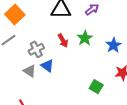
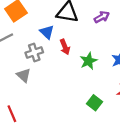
green star: (85, 38) -> (89, 61), moved
blue triangle: (47, 66) -> (47, 32), moved

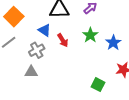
green star: (89, 61) -> (90, 35), moved
gray triangle: (24, 75) -> (31, 72), turned -32

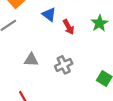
gray cross: (37, 50) -> (64, 65), moved

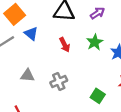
blue triangle: (49, 14) -> (31, 33), moved

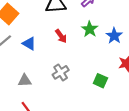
blue triangle: (31, 33) -> (29, 44), moved
gray triangle: (27, 75) -> (25, 81), moved

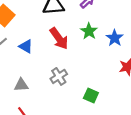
red arrow: (61, 36) -> (59, 39), size x1.5
green square: (100, 81) -> (91, 95), moved

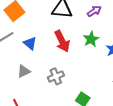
gray triangle: (21, 85) -> (24, 71), moved, turned -32

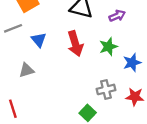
gray cross: (56, 76) -> (106, 89), moved

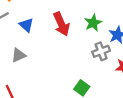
gray cross: (106, 89) -> (101, 51), moved

